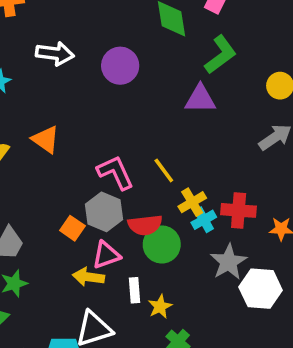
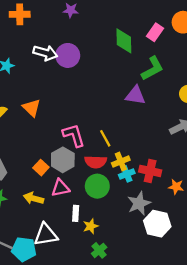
purple circle: (120, 66) -> (68, 55), moved
red semicircle: (145, 225) -> (96, 162), moved
yellow arrow: (88, 277) -> (34, 198), moved

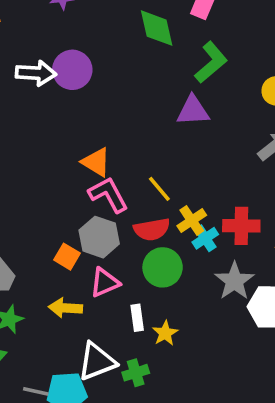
orange triangle: (32, 108) -> (96, 162), moved
green cross: (99, 250) -> (136, 373), moved, turned 35

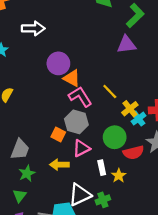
purple circle: (72, 70) -> (58, 63), moved
red semicircle: (152, 229) -> (133, 152), moved

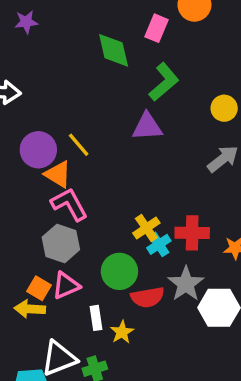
yellow line: (110, 91) -> (79, 145), moved
orange square: (58, 135) -> (39, 288), moved

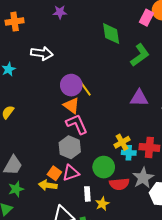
pink rectangle: (157, 28) -> (146, 18), moved
purple triangle: (147, 127) -> (139, 98), moved
purple circle: (38, 150) -> (71, 85), moved
cyan cross: (159, 244) -> (129, 153), turned 32

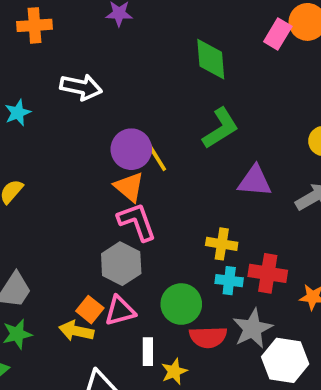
green L-shape: (140, 55) -> (221, 128), moved
yellow cross: (122, 142) -> (222, 244), moved, turned 35

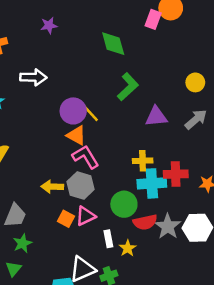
cyan cross: (229, 281) -> (152, 183), size x1.6
gray star: (253, 329) -> (168, 226), moved
yellow arrow: (76, 331) -> (52, 187), moved

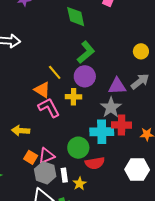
purple circle: (73, 111) -> (85, 76), moved
purple triangle: (156, 116) -> (117, 86), moved
yellow cross: (143, 161) -> (73, 97), moved
gray hexagon: (81, 186) -> (45, 173), moved
gray star: (168, 226) -> (111, 107), moved

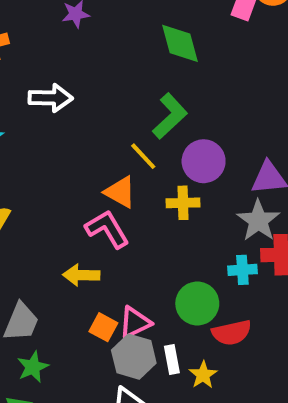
green L-shape: (86, 52) -> (170, 116), moved
pink L-shape: (49, 108) -> (107, 229), moved
cyan cross: (102, 132) -> (242, 270), size x0.6

